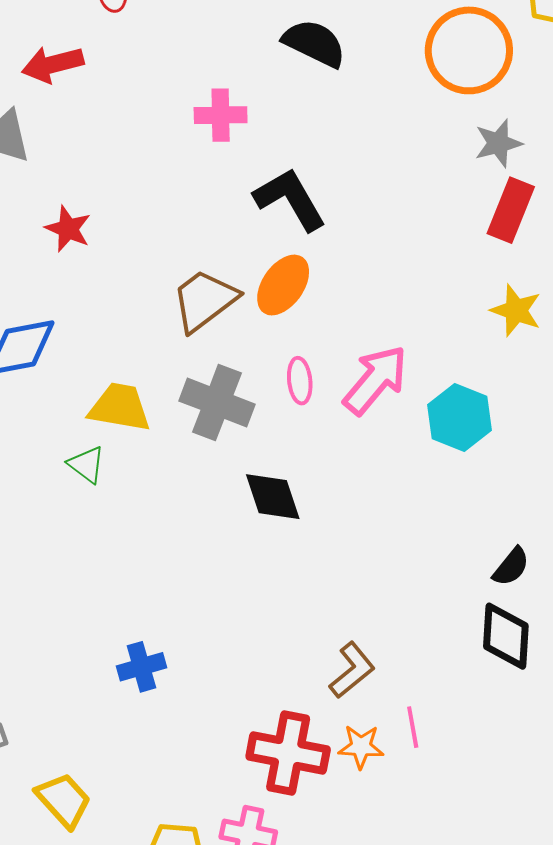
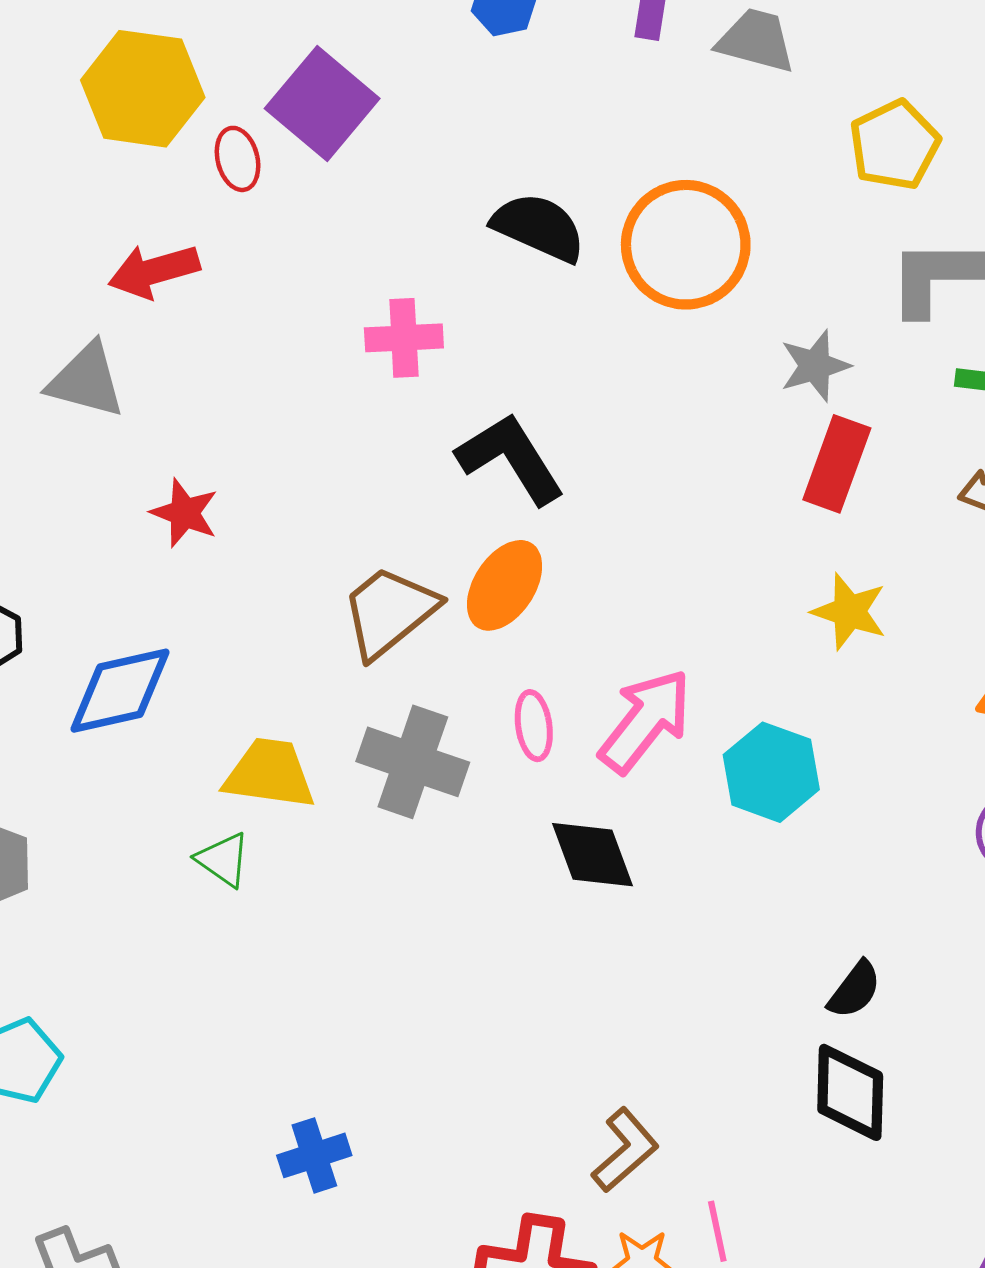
orange circle: (469, 50) -> (686, 245), moved
black diamond: (273, 497) -> (592, 855), moved

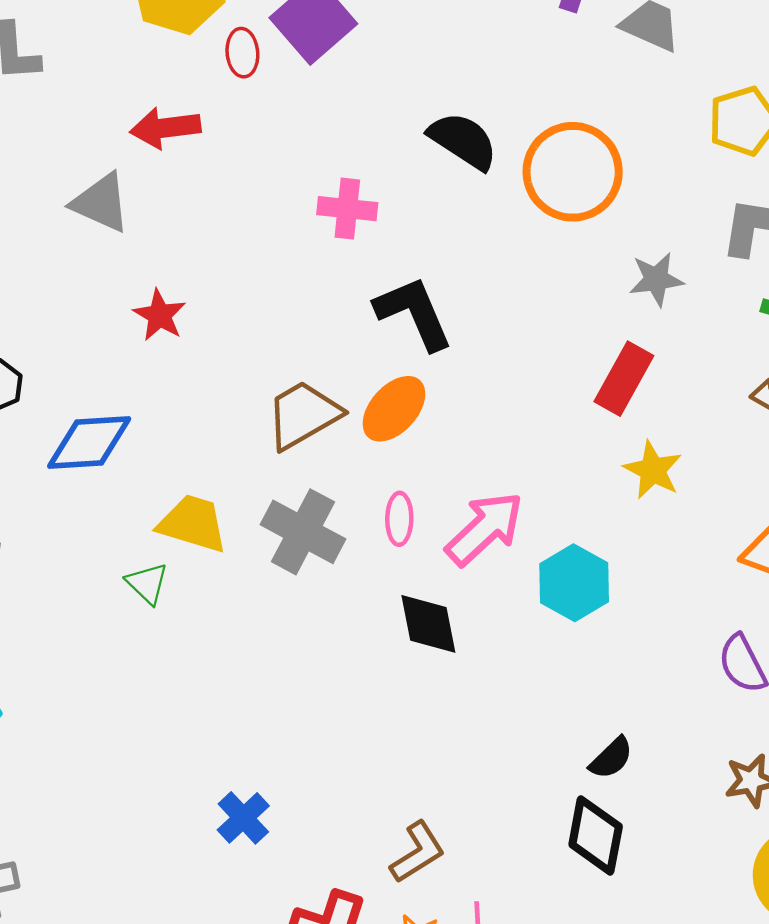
red rectangle: (837, 464) -> (624, 379), moved
blue cross: (314, 1155) -> (243, 818), moved, turned -34

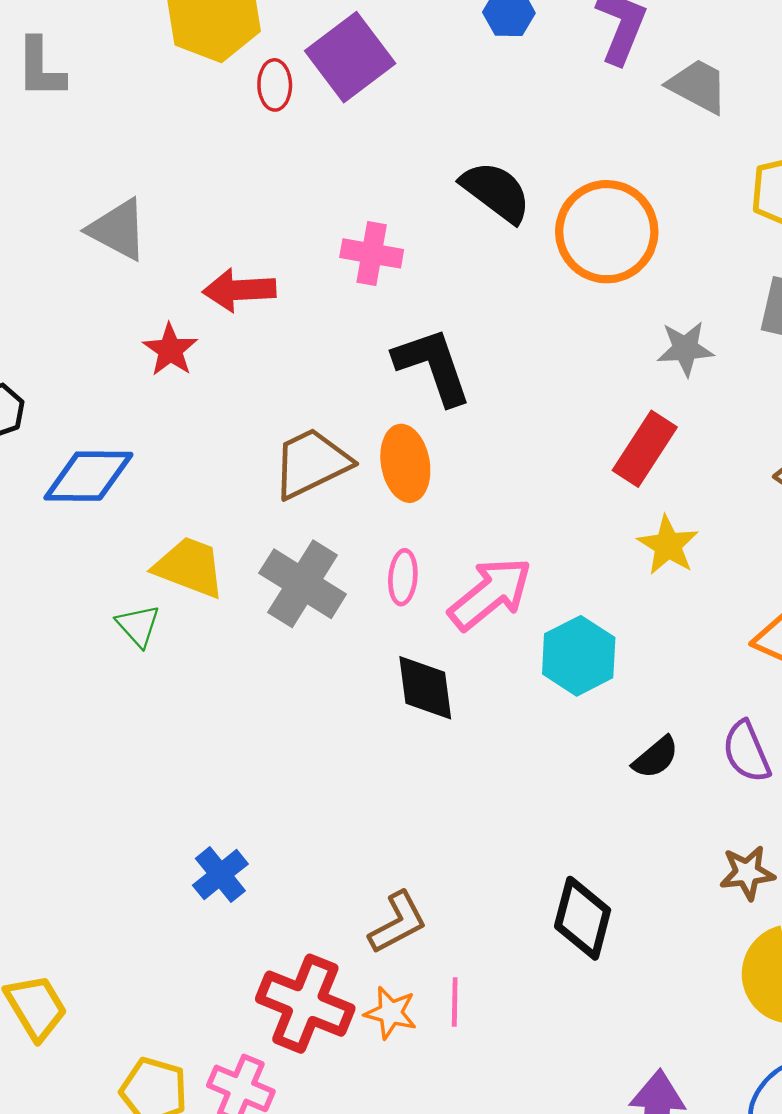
red arrow: (165, 128) -> (239, 290), moved
orange ellipse: (394, 409) -> (405, 463), turned -56
black semicircle: (611, 758) -> (656, 757), moved

